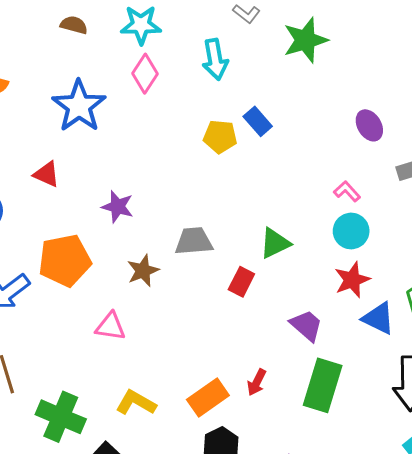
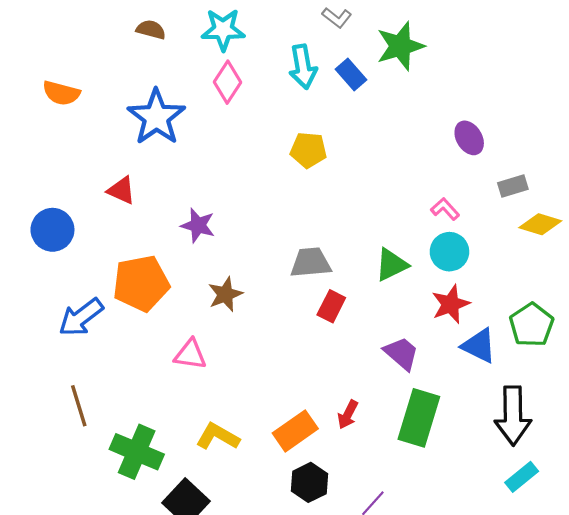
blue rectangle: (258, 121) -> (351, 74), moved
gray trapezoid: (194, 241) -> (311, 263), moved
green triangle: (275, 243) -> (392, 265), moved

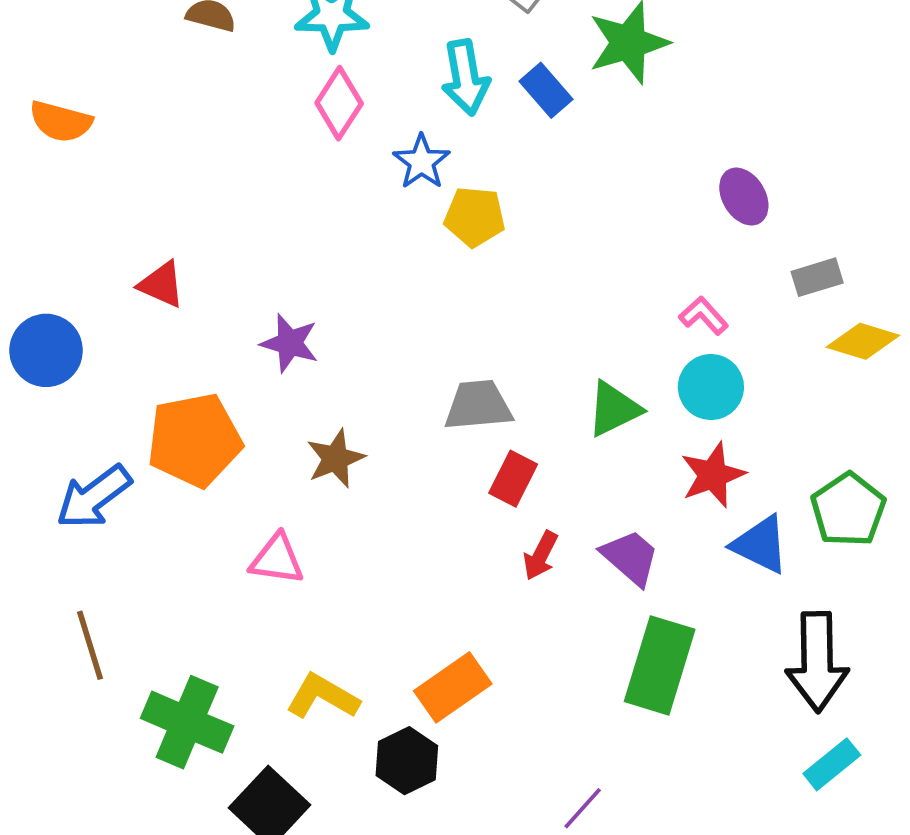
blue star: (156, 117) -> (422, 162), moved, size x0.6
red arrow: (348, 415) -> (541, 556), moved
black hexagon: (309, 482) -> (407, 761), moved

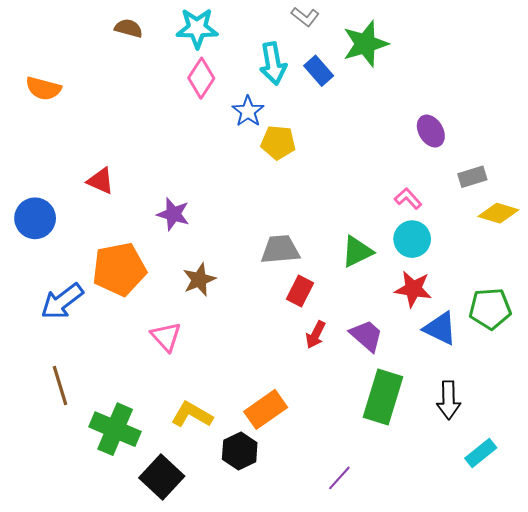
red star: (713, 475) -> (413, 289), turned 30
green pentagon: (848, 510) -> (490, 309), turned 30
pink triangle: (277, 559) -> (166, 337), turned 40
black arrow: (817, 662) -> (449, 400), moved, size x0.7

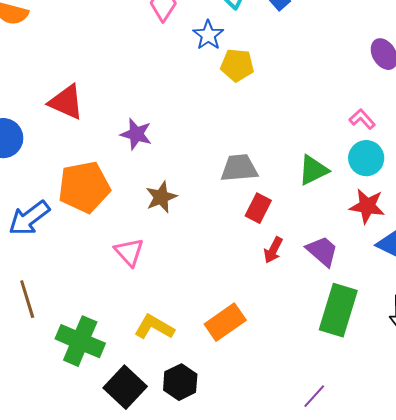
red triangle: (101, 181) -> (66, 102), size x1.4
black hexagon: (240, 451) -> (180, 382), moved
purple line: (339, 478) -> (314, 396), moved

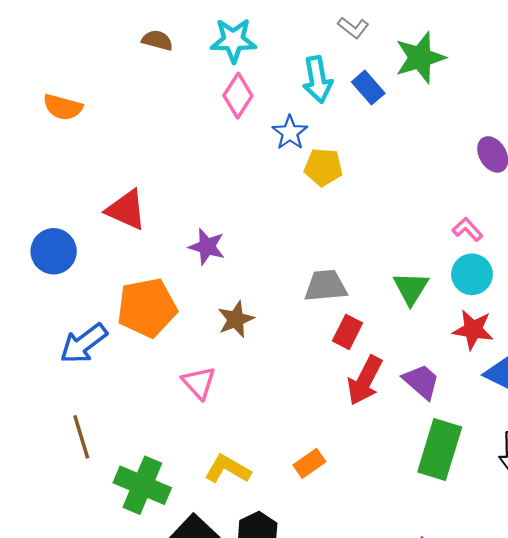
green triangle: (313, 170) -> (411, 288), turned -32
red arrow: (273, 250) -> (365, 380), size x1.6
orange rectangle: (225, 322) -> (309, 463), size x0.7

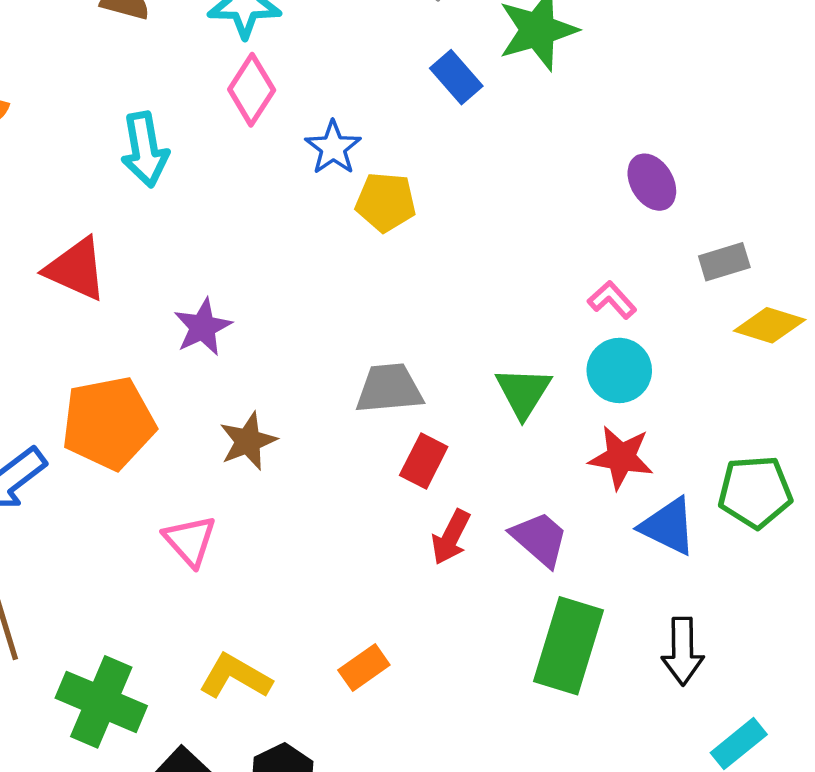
cyan arrow: (318, 80) -> (145, 150), moved
purple star: (207, 247) -> (203, 327), turned 30
red arrow: (365, 380) -> (451, 537), size x0.7

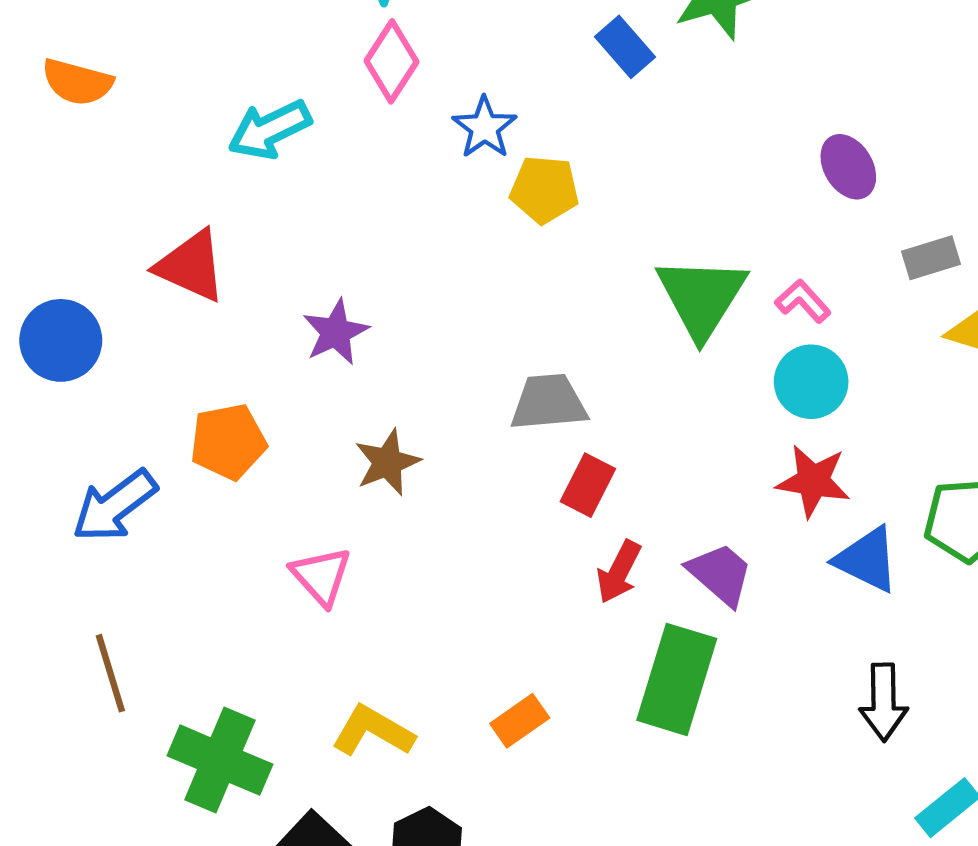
cyan arrow: (145, 150) -> (270, 130), turned 74
green triangle: (523, 392) -> (702, 297), moved, size x1.4
orange pentagon: (109, 423) -> (228, 442), size x0.7
green rectangle: (569, 646) -> (677, 679), moved

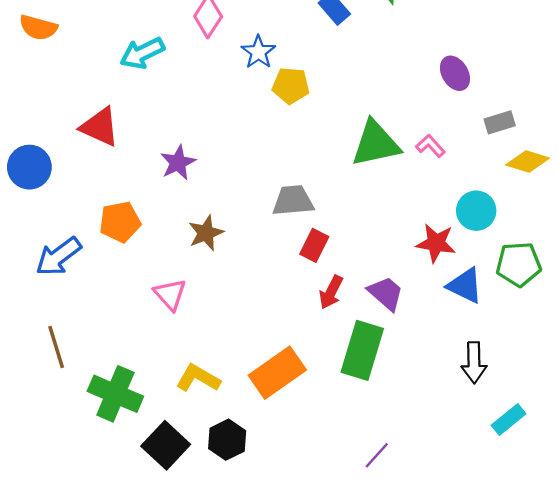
green triangle: (702, 297) -> (376, 144), turned 46
cyan circle: (811, 382) -> (476, 211), moved
orange rectangle: (520, 721) -> (277, 373), size x1.8

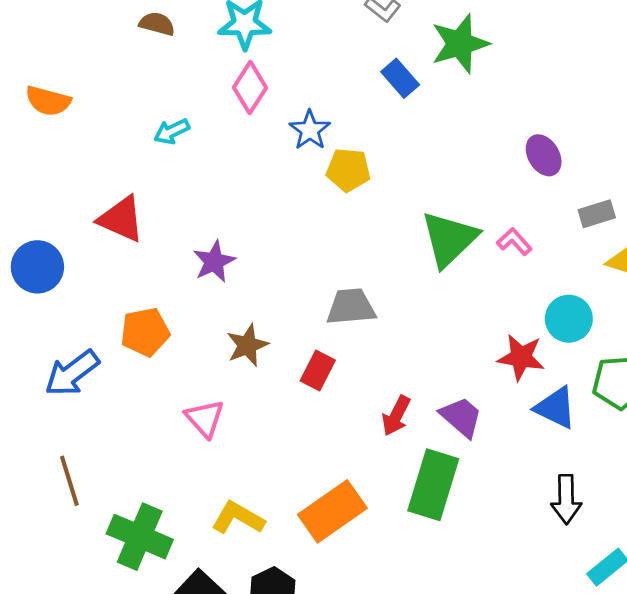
cyan arrow: (142, 53) -> (172, 131), size x0.7
green triangle: (376, 144) -> (449, 239), turned -32
red rectangle: (314, 245) -> (318, 371), moved

